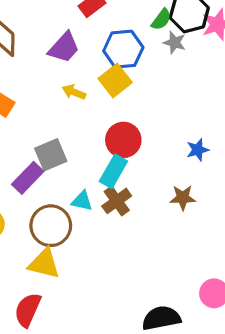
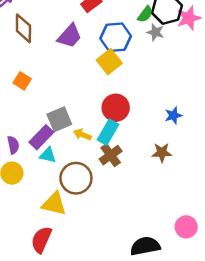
yellow arrow: (74, 92) -> (82, 135), moved
cyan triangle: (82, 201) -> (48, 155), moved
brown circle: (51, 226) -> (76, 178), moved

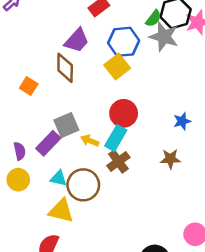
brown diamond: (23, 28) -> (65, 68), moved
gray star: (155, 32) -> (164, 37), size x1.6
cyan triangle: (48, 155) -> (59, 178), moved

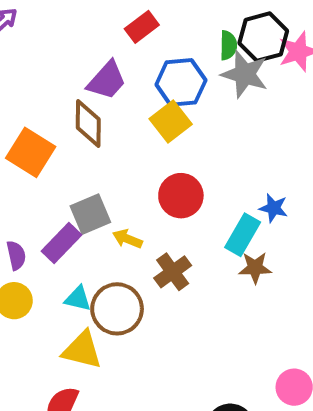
green semicircle: (153, 18) -> (228, 45), turned -36
orange square: (29, 86) -> (31, 152), size x1.6
blue star: (182, 121) -> (274, 208), turned 30
cyan rectangle: (116, 138) -> (243, 235), moved

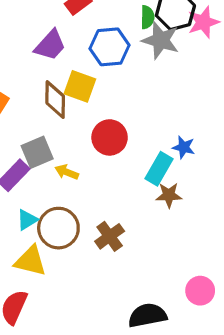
yellow square: (171, 122) -> (80, 86), moved, turned -32
brown diamond: (88, 124) -> (55, 100), moved
brown cross: (173, 272) -> (110, 236), moved
cyan triangle: (78, 299) -> (27, 220), turned -45

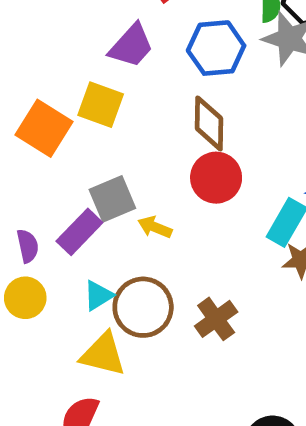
yellow square: (80, 86) -> (101, 105), moved
brown diamond: (55, 100) -> (209, 123), moved

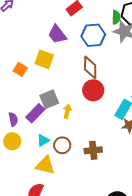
purple trapezoid: (131, 46) -> (57, 34), turned 100
orange square: (44, 128) -> (20, 69), size x0.6
yellow arrow: (155, 227) -> (67, 111), turned 80
brown circle: (143, 307) -> (62, 145), size x0.7
brown cross: (216, 319) -> (93, 150), turned 30

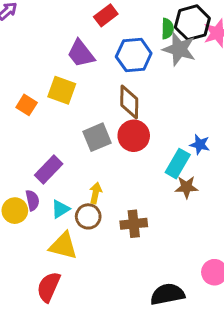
gray square: (49, 99) -> (97, 137), moved
yellow arrow: (67, 111) -> (96, 193), moved
purple semicircle: (13, 119) -> (32, 200), moved

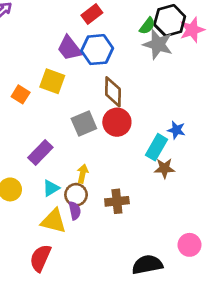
green semicircle: (167, 29) -> (147, 26), turned 36
blue hexagon: (134, 55) -> (97, 50), moved
purple semicircle: (32, 200) -> (75, 211), moved

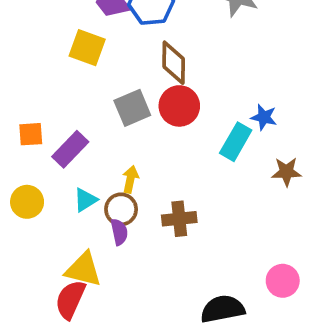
orange square: (21, 94) -> (31, 134), moved, turned -36
brown star: (164, 168) -> (286, 172), moved
yellow triangle: (54, 221) -> (83, 269), moved

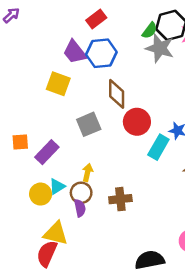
red circle: (179, 106) -> (137, 122), moved
yellow circle: (27, 202) -> (41, 194), moved

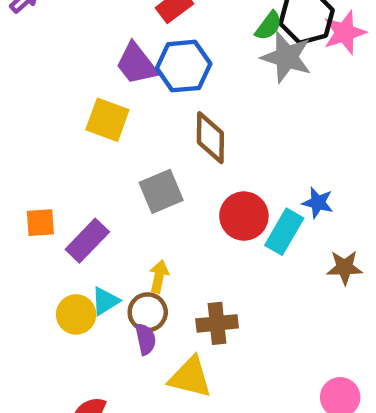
red circle: (137, 122) -> (244, 216), moved
yellow triangle: (56, 233) -> (190, 377), moved

